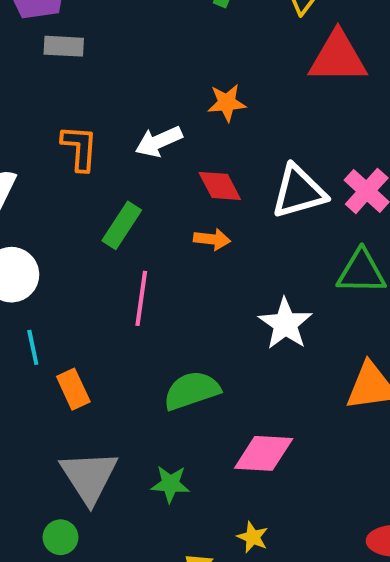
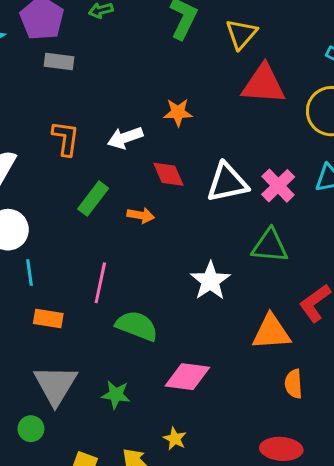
orange arrow: (212, 239) -> (141, 215), moved
pink line: (141, 298) -> (100, 283), moved
cyan line: (33, 347) -> (29, 272), moved
orange rectangle: (73, 389) -> (48, 319), turned -60
green semicircle: (192, 391) -> (137, 326), turned 36

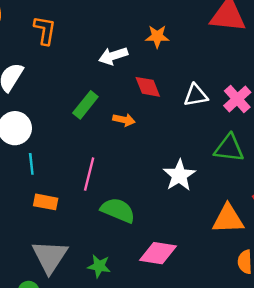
orange L-shape: (66, 138) -> (45, 30), moved
white triangle: (227, 183) -> (196, 95), size x0.7

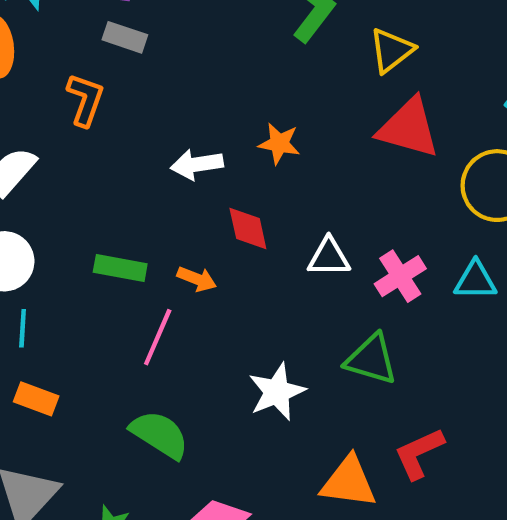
green rectangle: (85, 105) -> (120, 268), moved, turned 52
pink line: (89, 174) -> (158, 337), moved

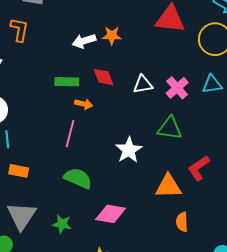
white arrow: (197, 164) -> (84, 41), moved
green rectangle: (120, 268) -> (67, 82), moved

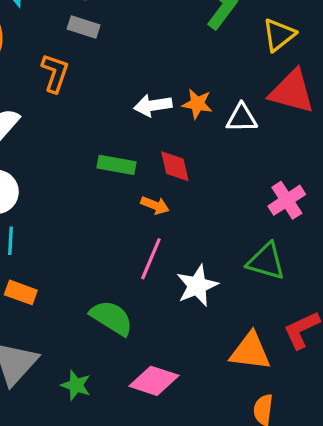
white triangle: (143, 84) -> (242, 118), moved
orange arrow: (84, 104) -> (155, 205), moved
pink line: (70, 134) -> (151, 259), moved

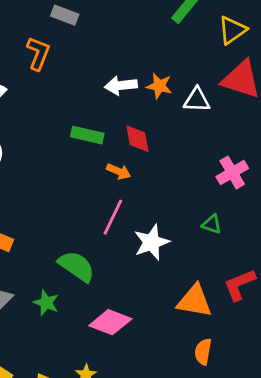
green triangle: (266, 261) -> (212, 224), size x0.6
green star: (76, 385) -> (46, 303), moved

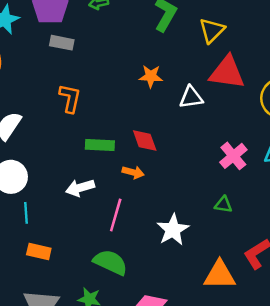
orange L-shape: (38, 53) -> (70, 98), moved
white arrow: (121, 85) -> (80, 188), moved
orange star: (159, 86) -> (151, 76), moved
pink line: (113, 217) -> (116, 215), moved

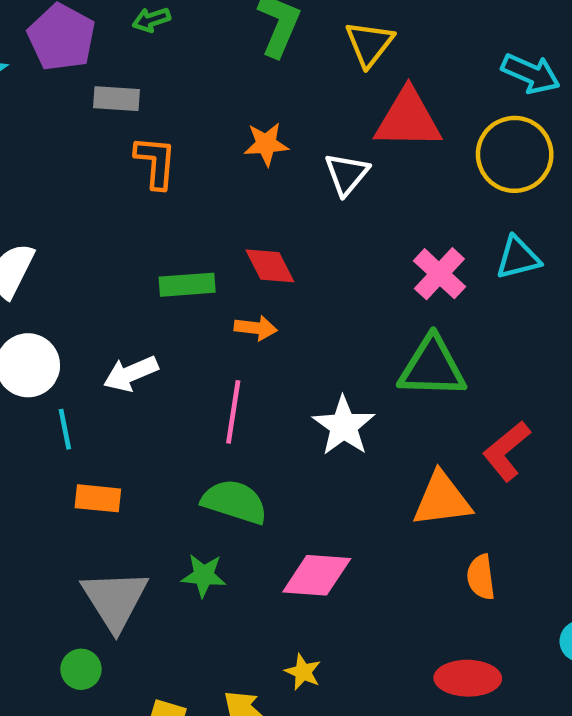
gray rectangle: (62, 43) -> (116, 99), moved
white triangle: (191, 97) -> (347, 174), turned -35
orange L-shape: (70, 98) -> (156, 162), moved
white arrow: (80, 188) -> (131, 374), moved
green triangle: (223, 205) -> (432, 367), size x2.0

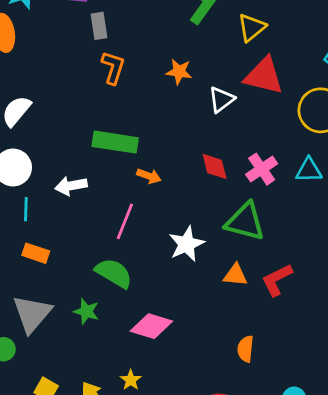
gray rectangle: (116, 99) -> (99, 26), turned 65
red diamond: (270, 266) -> (215, 166), moved
green rectangle: (187, 285) -> (115, 142), size x1.4
orange triangle: (442, 500) -> (235, 275), moved, size x0.7

